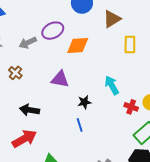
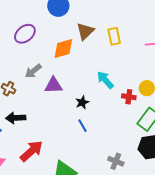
brown triangle: (112, 19) -> (85, 31), moved
purple ellipse: (53, 31) -> (25, 34), moved
gray arrow: (28, 43) -> (33, 71), moved
black arrow: (30, 110) -> (16, 118), moved

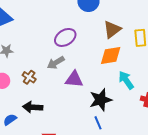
purple ellipse: (25, 34) -> (65, 37), moved
orange diamond: (63, 48) -> (111, 56), moved
black star: (82, 102) -> (101, 100), size x1.6

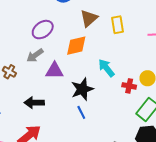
orange diamond: (111, 56) -> (76, 46), moved
black arrow: (33, 107) -> (34, 103), moved

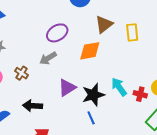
cyan arrow: (106, 68) -> (119, 87), moved
purple triangle: (54, 71) -> (67, 88), moved, turned -36
black arrow: (34, 103) -> (33, 106), moved

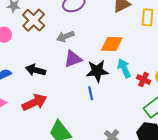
orange diamond: (90, 51) -> (112, 44), moved
gray arrow: (48, 58) -> (65, 36), moved
brown cross: (22, 73) -> (34, 20), moved, size x1.6

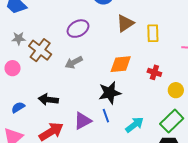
purple triangle: (73, 59) -> (83, 121), moved
cyan arrow: (124, 68) -> (135, 125), moved, turned 84
red cross: (144, 80) -> (154, 72), moved

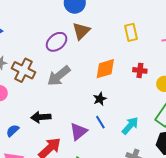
brown triangle: (125, 23) -> (81, 31), moved
gray arrow: (74, 62) -> (59, 76), size x1.4
black star: (110, 93) -> (100, 99), size x0.6

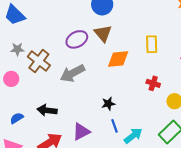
brown triangle: (81, 31) -> (103, 33), turned -36
orange diamond: (105, 69) -> (118, 59), moved
blue line: (100, 122) -> (114, 126), moved

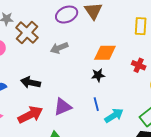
orange diamond: (118, 59) -> (105, 53), moved
gray arrow: (72, 73) -> (59, 48), size x0.7
black star: (108, 104) -> (98, 75), moved

